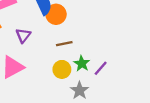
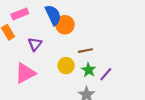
brown line: (64, 44) -> (85, 51), moved
yellow circle: (62, 69) -> (66, 66), moved

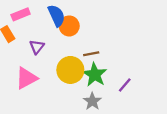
yellow circle: (66, 66) -> (70, 70), size x1.5
green star: (89, 70) -> (95, 75), size x1.5
purple line: (106, 74) -> (125, 85), moved

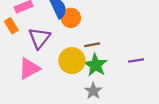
purple triangle: (37, 47) -> (39, 38), size x1.5
purple line: (125, 85) -> (136, 61), moved, turned 40

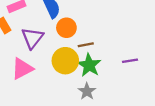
orange circle: (71, 18) -> (66, 28), moved

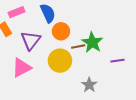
green star: (89, 65) -> (92, 42), moved
gray star: (87, 91) -> (89, 85), moved

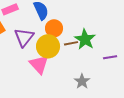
yellow circle: (60, 61) -> (48, 46), moved
pink triangle: (22, 68) -> (39, 64), moved, turned -45

